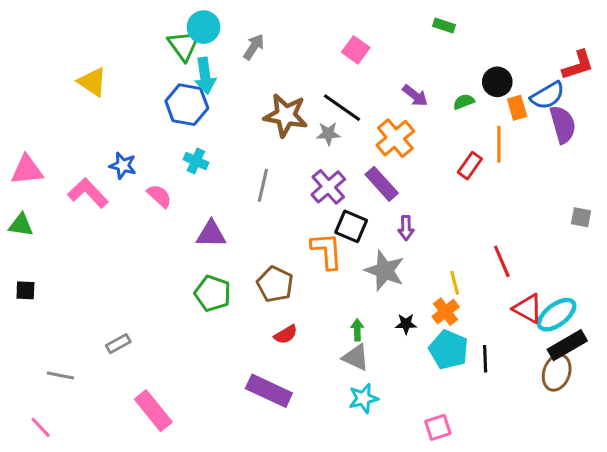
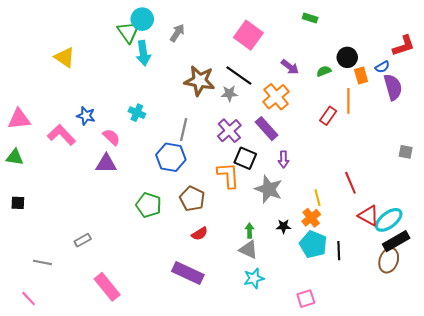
pink square: (356, 50) -> (248, 35), size x1.5
blue semicircle: (547, 96) -> (382, 67), size x0.6
blue hexagon: (187, 105) -> (171, 157), moved
purple triangle: (211, 234) -> (106, 164), moved

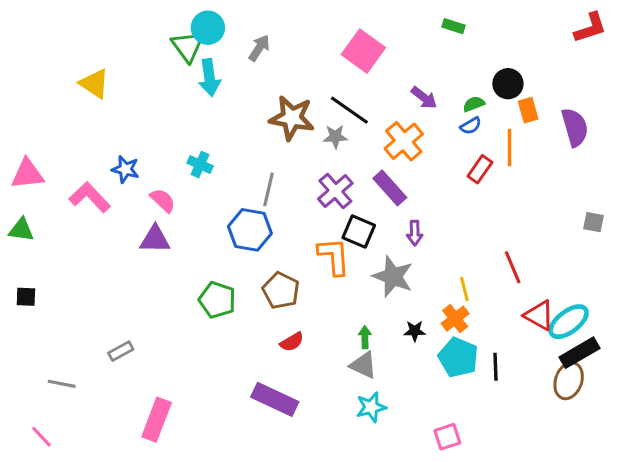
red L-shape: (404, 46) -> (590, 28), moved
blue semicircle: (382, 67) -> (471, 126), moved
pink rectangle: (107, 287) -> (157, 420), turned 60

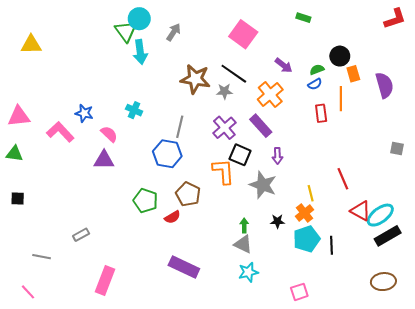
yellow triangle: (94, 84) -> (31, 45), moved, turned -35
red rectangle: (480, 169) -> (321, 113), turned -42
red semicircle: (292, 342) -> (172, 217), moved
cyan pentagon: (458, 357) -> (307, 239), turned 30
brown ellipse: (569, 381) -> (383, 282), moved, turned 65

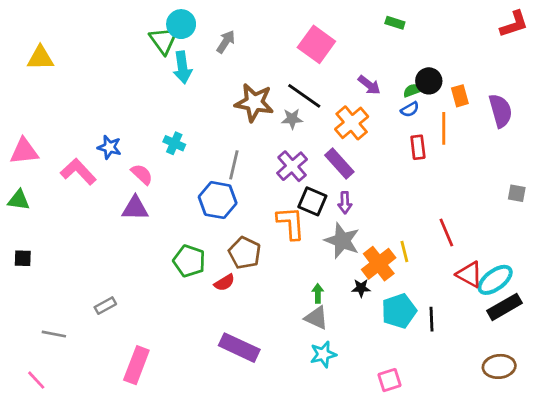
black circle: (340, 56) -> (429, 81), moved
purple arrow: (277, 156) -> (345, 203), moved
orange cross: (304, 213) -> (379, 264), moved, size x1.4

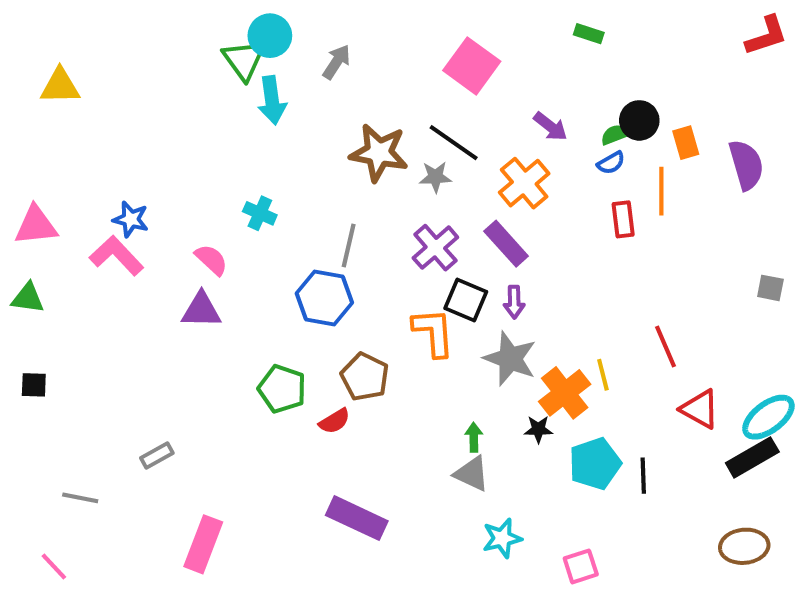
blue star: (109, 147) -> (131, 219), moved
cyan ellipse: (495, 280) -> (768, 417), moved
cyan star: (323, 354) -> (502, 538), moved

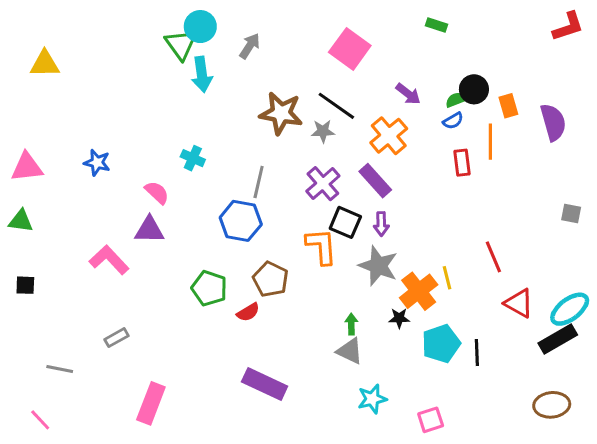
pink L-shape: (117, 256) -> (109, 260), moved

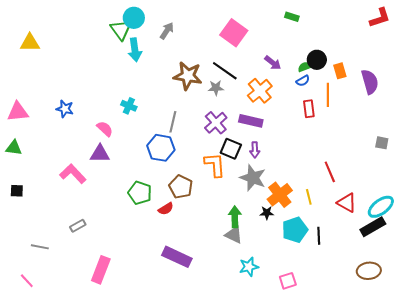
purple rectangle: (375, 181) -> (251, 121), turned -35
yellow line: (447, 278) -> (309, 197), moved
green arrow: (351, 324) -> (235, 217), size x1.5

